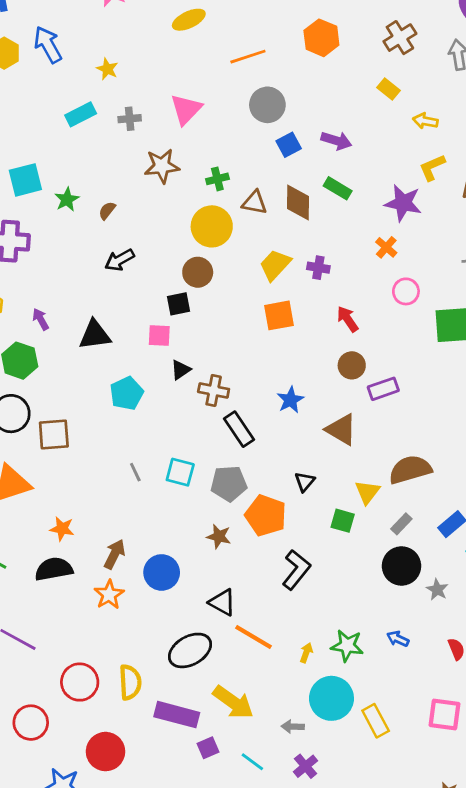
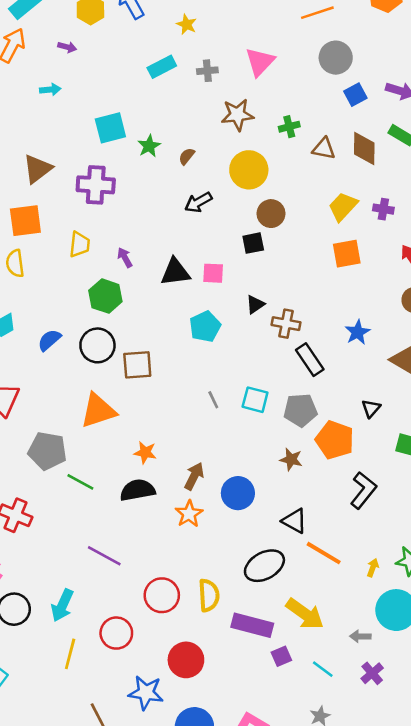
yellow circle: (212, 226) -> (249, 170), moved
pink square: (159, 336) -> (213, 273), moved

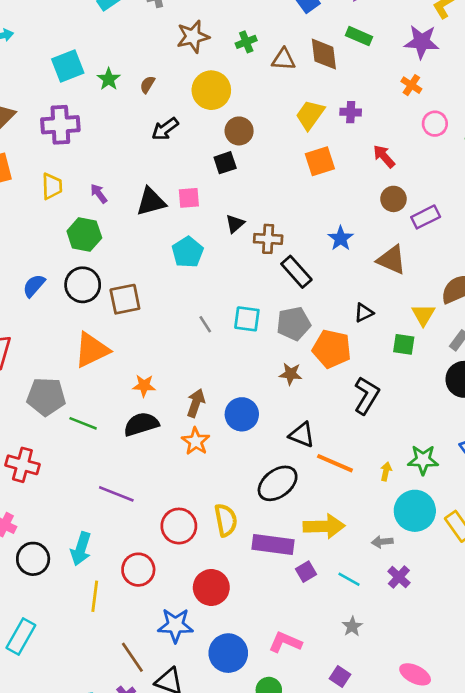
black triangle: (371, 408) -> (364, 313), turned 30
yellow arrow: (305, 614) -> (324, 526), turned -30

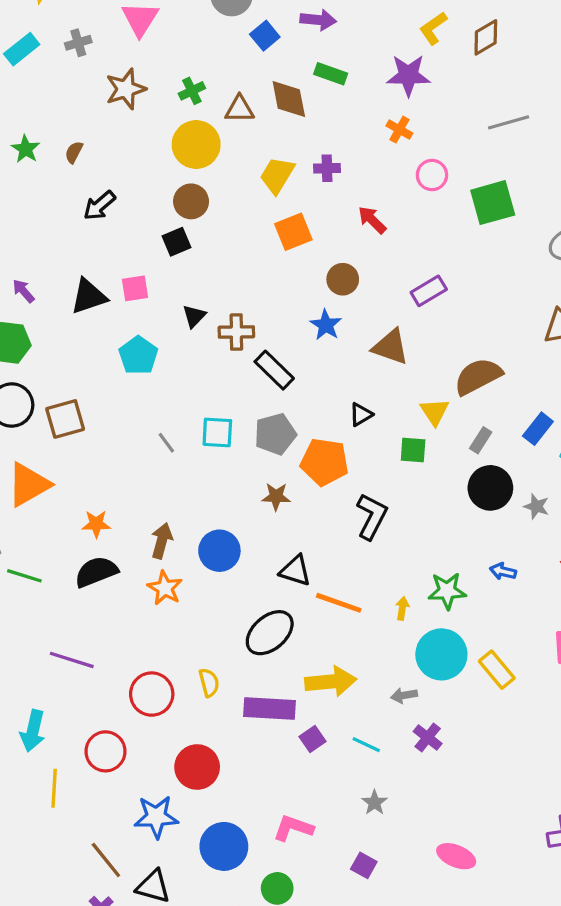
yellow circle: (211, 90) -> (196, 145), moved
brown circle: (393, 199) -> (343, 279), moved
yellow semicircle: (226, 520) -> (209, 683), size x0.7

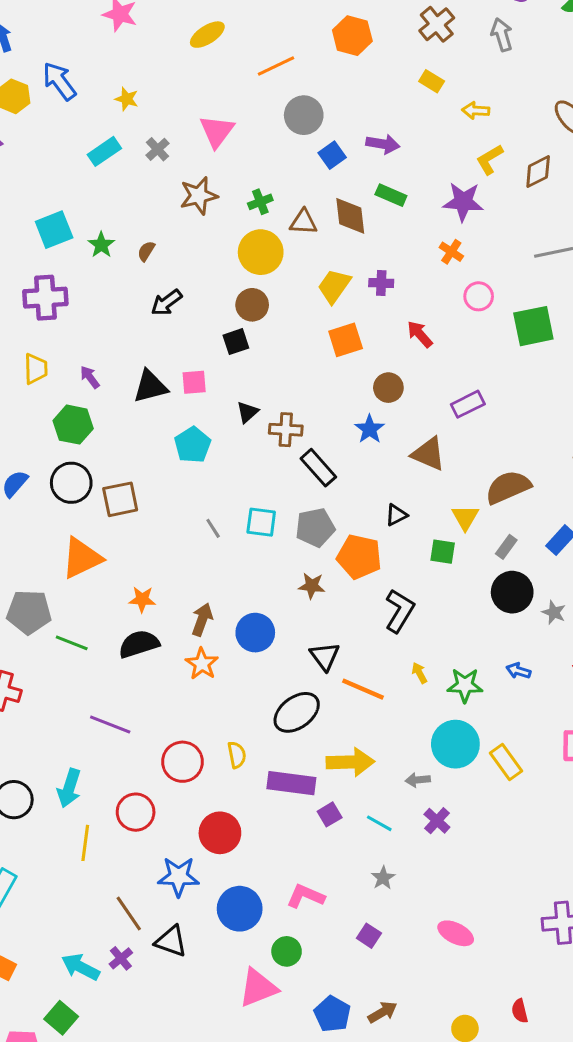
gray cross: (78, 43) -> (158, 149), turned -30
black triangle: (295, 571) -> (325, 656), turned 32
yellow arrow: (402, 608) -> (419, 673), moved, turned -40

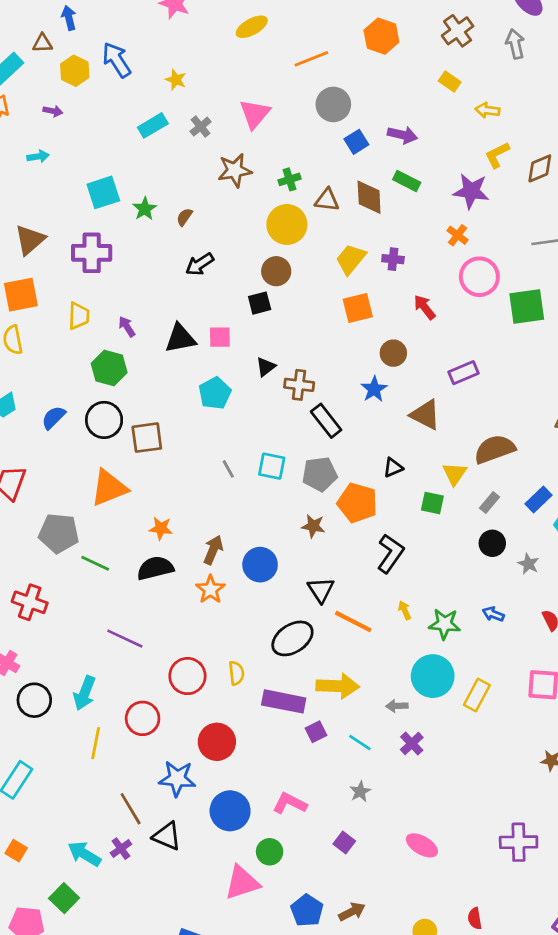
pink circle: (479, 296) -> (479, 277), size x1.5
black circle: (512, 592) -> (492, 543), size x0.7
yellow rectangle: (506, 762) -> (477, 695), turned 60

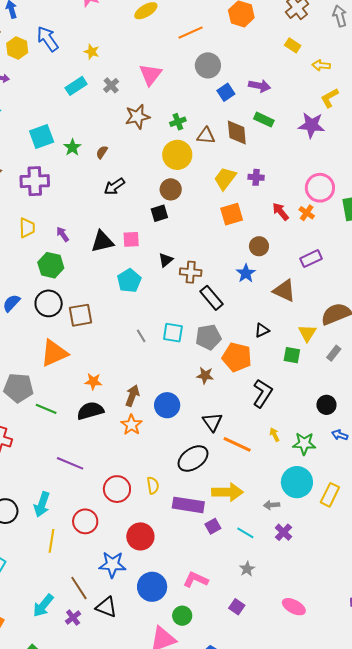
orange cross: (458, 235) -> (307, 213), moved
black circle: (492, 543) -> (326, 405), moved
cyan arrow: (84, 854) -> (43, 606), moved, turned -80

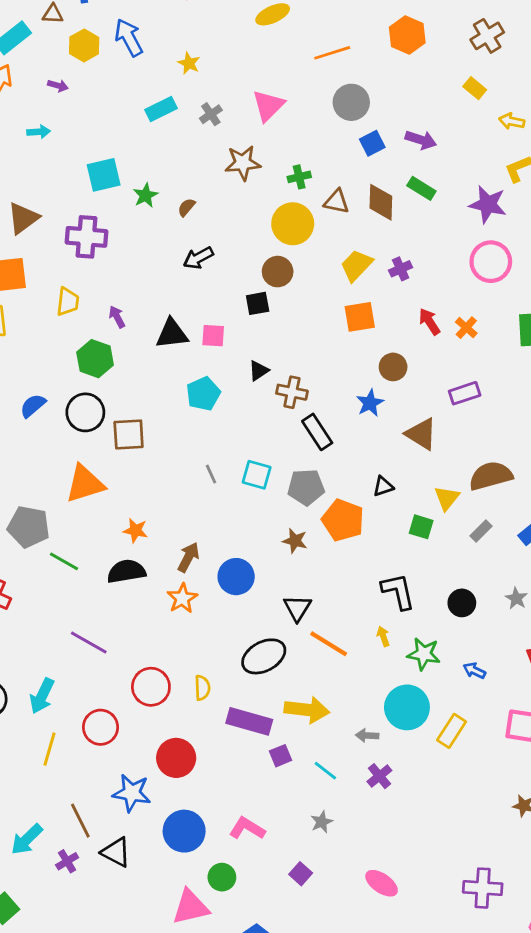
purple cross: (256, 177) -> (401, 269), turned -35
pink circle: (320, 188) -> (491, 262), moved
black L-shape: (263, 393) -> (398, 591), moved, turned -52
blue arrow: (340, 435) -> (474, 671), moved

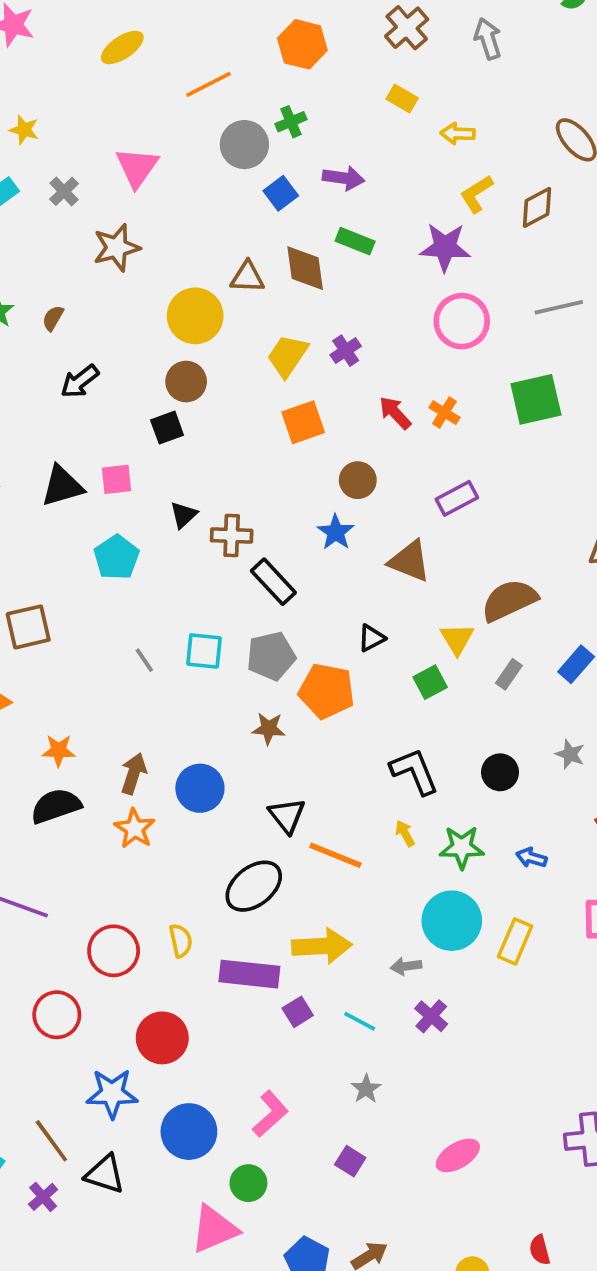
green cross: (299, 177) -> (291, 122), moved
green square: (421, 527) -> (430, 682), turned -35
pink L-shape: (247, 828) -> (270, 1114), turned 116
pink ellipse: (382, 883) -> (458, 1155), turned -56

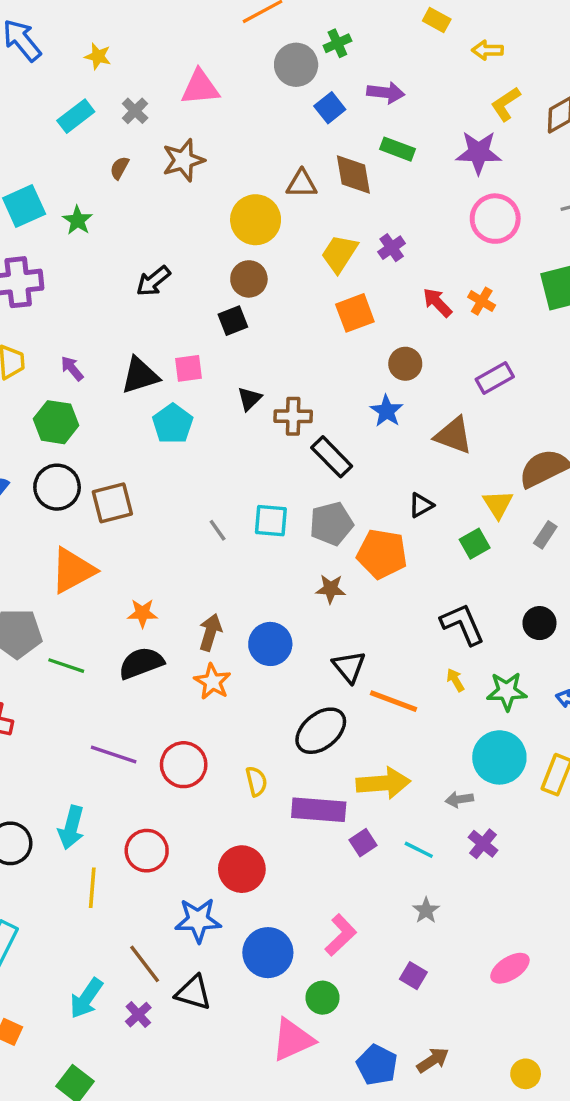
pink triangle: (137, 167) -> (200, 87), turned 51
brown semicircle: (53, 318) -> (119, 168), moved
cyan pentagon: (117, 557) -> (173, 424), moved
red circle: (114, 951) -> (184, 765), moved

